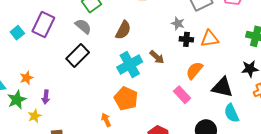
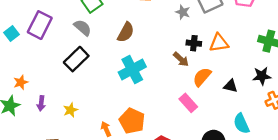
gray star: (178, 23) -> (183, 12), moved
brown arrow: (157, 57) -> (181, 59), moved
black triangle: (222, 87) -> (231, 86), moved, size x0.6
orange pentagon: (126, 99) -> (132, 121), moved
yellow star: (35, 116) -> (70, 110), moved

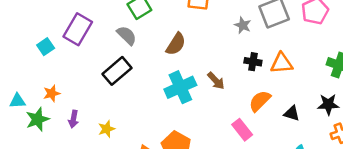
cyan square: (11, 34) -> (46, 47), moved
brown arrow: (181, 59) -> (216, 81), moved

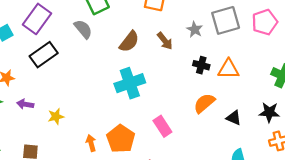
black rectangle: (117, 71) -> (44, 55), moved
brown arrow: (216, 81) -> (165, 41), moved
purple arrow: (73, 119) -> (25, 104), turned 84
pink rectangle: (242, 130) -> (162, 126), moved

